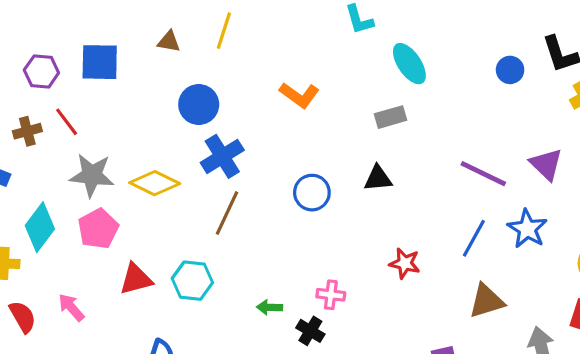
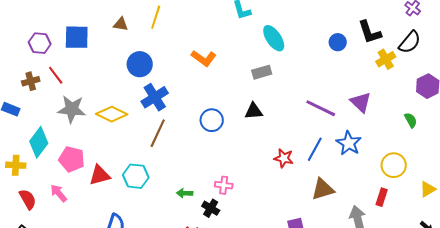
pink pentagon: (98, 229) -> (72, 159), moved, turned -30
red star: (405, 263) -> (284, 158), moved

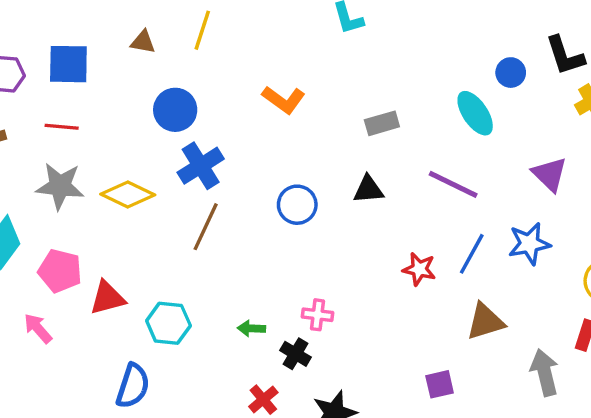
cyan ellipse: (274, 38) -> (475, 113), moved
red line: (56, 75) -> (62, 127), moved, turned -48
purple line: (321, 108) -> (453, 184), moved
blue star: (349, 143) -> (529, 244), turned 30
cyan hexagon: (136, 176) -> (168, 323), moved

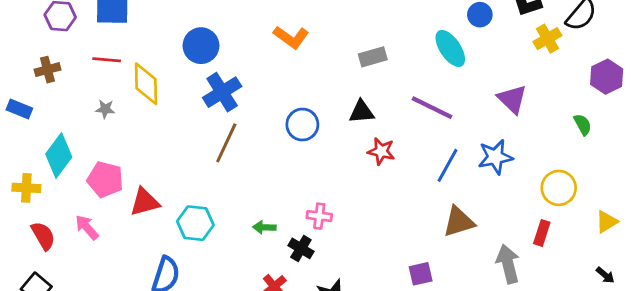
gray star: (60, 186) -> (105, 109), size x0.5
yellow diamond: (128, 195) -> (146, 84), moved, turned 63
red star: (419, 269) -> (381, 151), moved

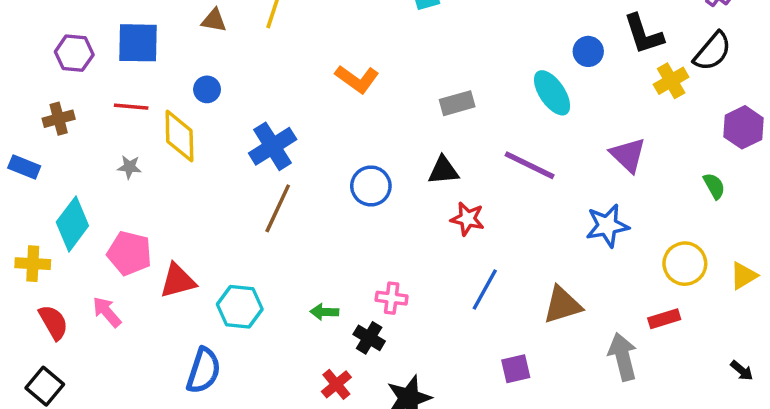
blue circle: (201, 46) -> (207, 89), moved, size x0.6
blue line: (447, 165) -> (485, 289), moved
yellow triangle: (607, 222) -> (744, 276), moved
red rectangle: (542, 233) -> (664, 319), turned 55

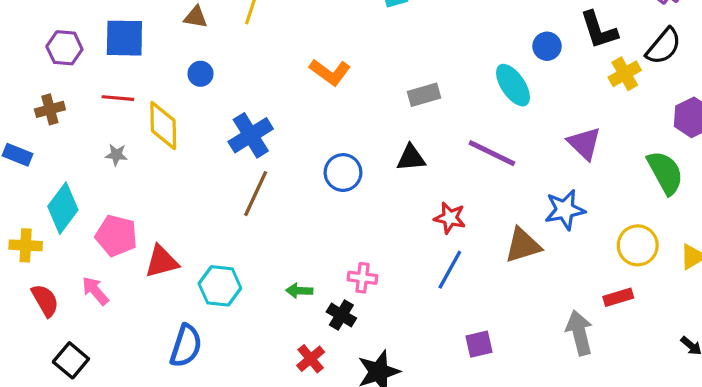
blue circle: (207, 89) -> (200, 74), moved
green semicircle: (714, 186) -> (665, 173), size x1.8
red star: (467, 219) -> (450, 218), moved
brown triangle: (562, 305) -> (523, 245), moved
black square: (45, 386) -> (71, 360), moved

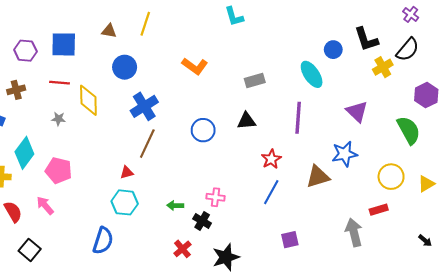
blue circle: (200, 74) -> (125, 67), moved, size x1.5
purple line: (492, 153) -> (298, 118), turned 68
red star: (450, 218) -> (271, 159), turned 30
red triangle: (162, 262) -> (127, 172), moved, size x0.6

